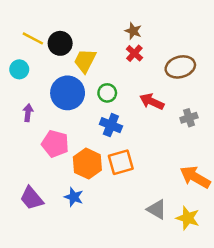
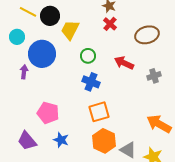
blue circle: (68, 93) -> (42, 54), moved
pink pentagon: (55, 144) -> (48, 113), moved
orange hexagon: (87, 164) -> (104, 141), moved

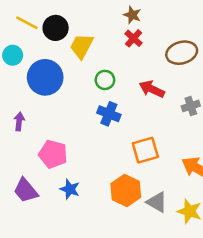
purple arrow: (24, 72) -> (19, 122), moved
orange square: (99, 112) -> (145, 150), moved

